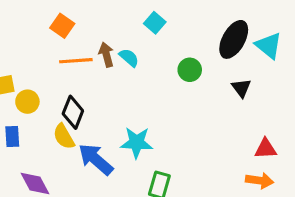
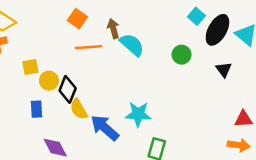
cyan square: (155, 23) -> (196, 16), moved
brown arrow: (106, 55) -> (113, 29), moved
cyan semicircle: (129, 58) -> (132, 45), size x1.5
black diamond: (73, 112) -> (68, 89), moved

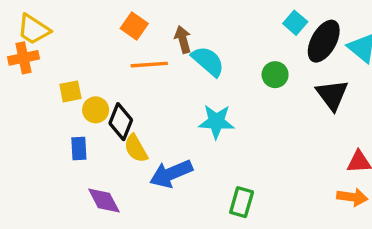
black triangle: (224, 69) -> (332, 95), size x1.5
cyan star: (138, 114) -> (216, 122), moved
blue arrow: (105, 128) -> (171, 174), turned -64

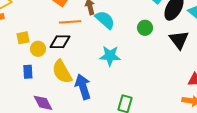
black diamond: (121, 122) -> (60, 42), moved, turned 70
yellow semicircle: (136, 148) -> (62, 72), size x1.4
blue arrow: (171, 174) -> (83, 87), turned 95

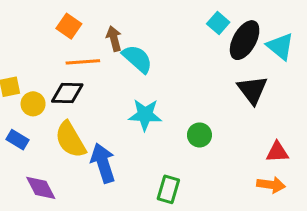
green circle: (145, 28) -> (199, 135), moved
blue rectangle: (28, 72) -> (18, 140), turned -56

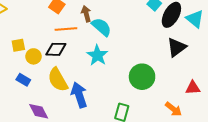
black triangle: (252, 90) -> (177, 47), turned 30
cyan star: (145, 115) -> (97, 55), moved, turned 30
green circle: (199, 135) -> (142, 77), size x1.6
orange arrow: (271, 185) -> (173, 109), moved, turned 30

